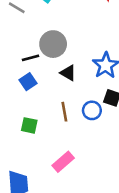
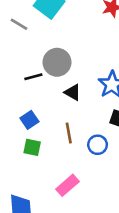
blue square: (28, 82) -> (29, 120), moved
blue circle: (92, 110) -> (98, 145), moved

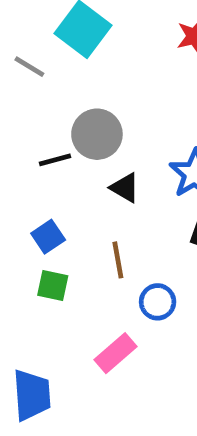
blue circle: (98, 145) -> (158, 302), moved

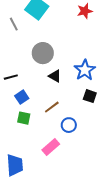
gray line: (29, 67) -> (14, 24), turned 32
black line: (55, 160) -> (11, 77), moved
brown line: (118, 260) -> (52, 107), turned 63

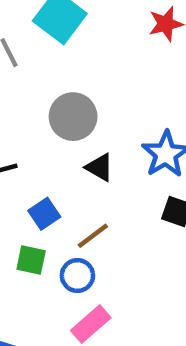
blue square: (22, 97) -> (44, 214), moved
blue circle: (69, 125) -> (77, 276), moved

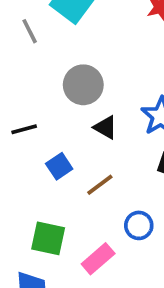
green square: (31, 260) -> (48, 238), moved, size x1.4
blue circle: (77, 276) -> (139, 225), moved

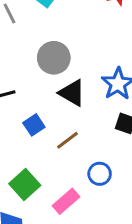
black triangle: (105, 127) -> (72, 93), size x1.4
green square: (48, 238) -> (25, 184), turned 36

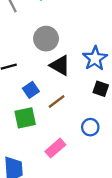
blue circle: (100, 174) -> (90, 127), moved
green square: (25, 184) -> (25, 118), moved, turned 30

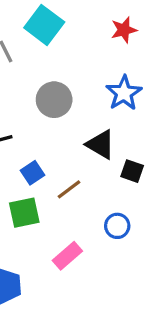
blue star: (95, 58) -> (124, 93), moved
black triangle: (60, 65) -> (101, 144), moved

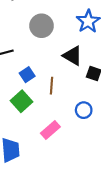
brown line: (69, 189) -> (51, 86), turned -49
green square: (24, 213) -> (22, 101), turned -30

